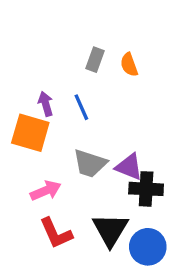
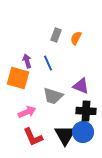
orange semicircle: (129, 65) -> (76, 38), turned 48
purple triangle: (129, 167) -> (81, 86), moved
blue circle: (148, 247) -> (83, 132), moved

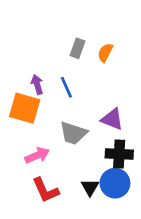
black triangle: (65, 135) -> (90, 187), size x0.6

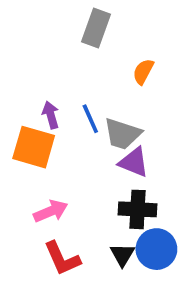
gray rectangle: (77, 48) -> (96, 28), moved, size x1.4
purple triangle: (112, 119) -> (134, 162), moved
gray trapezoid: (73, 133) -> (122, 134), moved
black cross: (119, 154) -> (138, 209), moved

